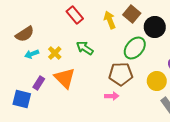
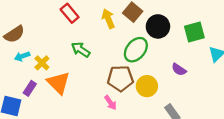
yellow cross: (55, 53) -> (42, 63), moved
yellow circle: (157, 81) -> (147, 86), moved
pink arrow: (112, 96) -> (110, 103), turned 56

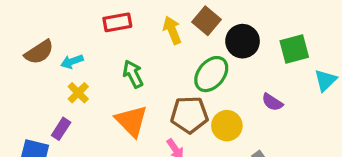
red rectangle: (70, 13) -> (117, 22), turned -60
green arrow: (81, 50) -> (133, 74), turned 30
cyan arrow: (22, 56) -> (72, 62), moved
orange triangle: (59, 83) -> (131, 121), moved

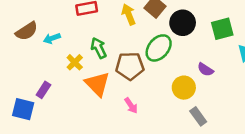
yellow cross: (78, 93) -> (75, 62), moved
brown pentagon: (189, 115) -> (130, 66), moved
yellow circle: (227, 126) -> (184, 88), moved

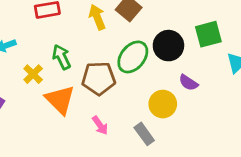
black circle: (183, 23) -> (168, 46), moved
gray rectangle: (198, 116) -> (144, 134), moved

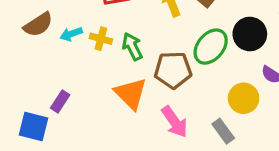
yellow cross: (33, 74) -> (101, 39), moved, turned -30
pink arrow: (100, 125) -> (175, 122), size x1.5

